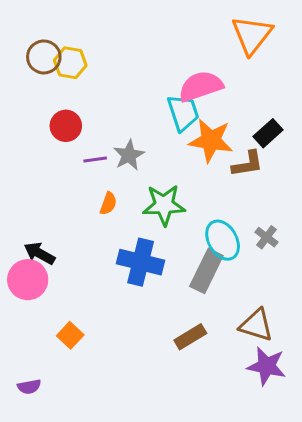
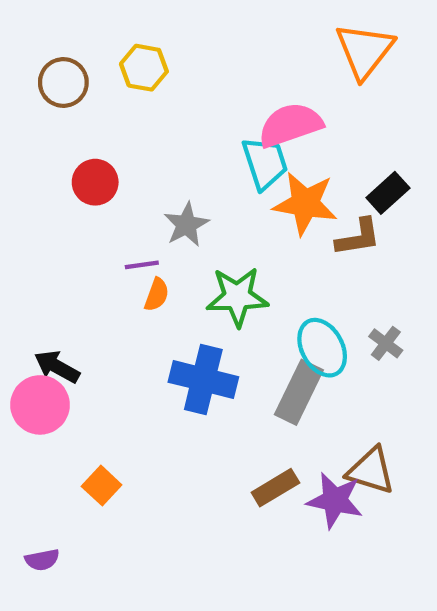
yellow hexagon: (70, 63) -> (144, 68), moved
purple line: (95, 160) -> (142, 265), moved
purple star: (267, 366) -> (335, 500), moved

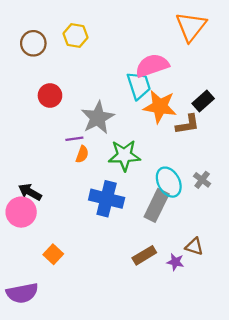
gray star: (186, 225) -> (98, 118), size x1.4
brown triangle: (371, 471) -> (194, 246), size x0.7
purple star: (335, 500) -> (175, 262), size x0.6
purple semicircle: (42, 560) -> (22, 293), size x1.8

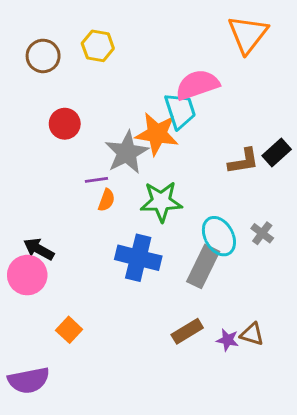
black rectangle: (203, 101) -> (277, 153), moved
orange star: (160, 107) -> (157, 134), moved
brown triangle: (194, 246) -> (252, 334), moved

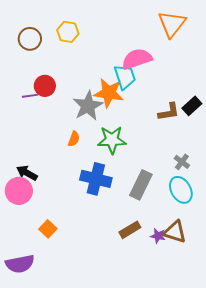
purple line: (96, 180) -> (30, 96), moved
cyan ellipse: (219, 236) -> (181, 190), moved
brown triangle: (252, 334) -> (175, 232), size x1.4

